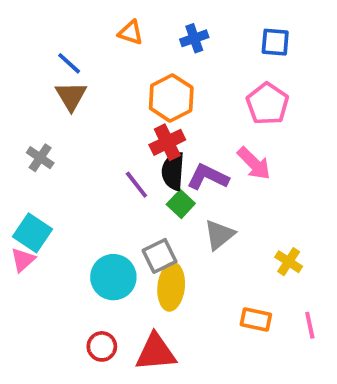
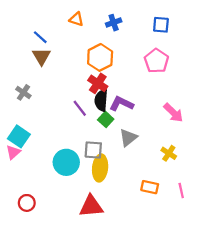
red cross: (167, 142) -> (98, 83), turned -30
pink arrow: (254, 163) -> (173, 113), moved
gray square: (160, 256) -> (93, 150), turned 30
red circle: (102, 346) -> (27, 203), moved

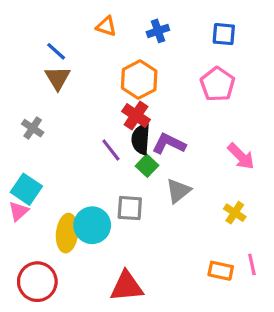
yellow ellipse: (100, 168) -> (67, 233), moved
orange rectangle: (150, 187) -> (221, 271), moved
red circle: (27, 203) -> (37, 282), size x1.6

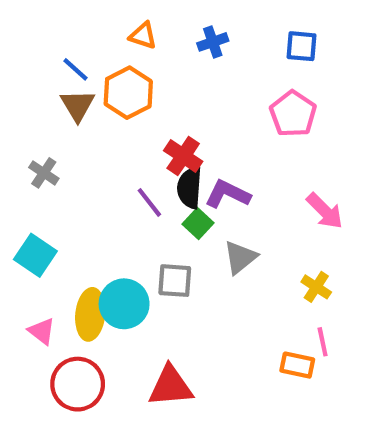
orange hexagon: (139, 80) -> (128, 93), moved
pink triangle: (19, 211) -> (42, 331), moved, turned -40
pink line: (252, 264) -> (323, 342), moved
red circle: (37, 282) -> (78, 384), moved

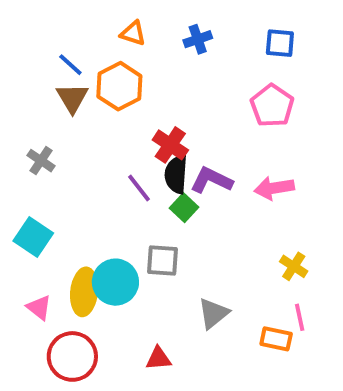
pink arrow: (325, 211) -> (274, 188), moved, turned 126
gray triangle: (240, 257) -> (213, 313), moved
red triangle: (171, 386) -> (159, 358), size x0.6

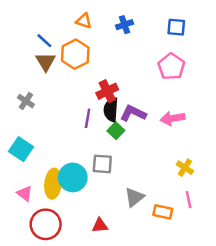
red cross: (170, 145) -> (107, 91), turned 30
purple line: (139, 188) -> (88, 118), turned 48
orange rectangle: (276, 339) -> (163, 212), moved

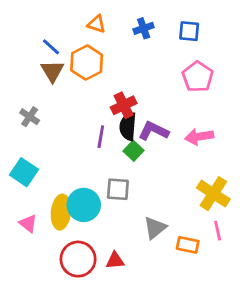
blue square: (176, 27) -> (189, 31), moved
yellow cross: (185, 168) -> (213, 194), size x1.6
red circle: (46, 224) -> (78, 259), moved

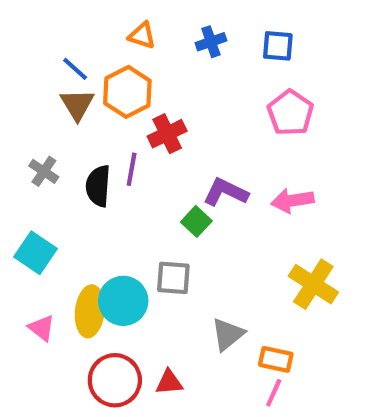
red cross: (124, 105) -> (167, 134), moved
black semicircle: (128, 127) -> (98, 186), moved
purple line: (101, 137) -> (132, 169), moved
pink line: (218, 231) -> (274, 393), moved, turned 36

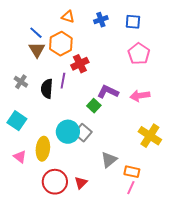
gray square: (173, 278) -> (83, 133), turned 36
cyan circle: (123, 301) -> (68, 132), moved
red triangle: (169, 382) -> (81, 183), turned -40

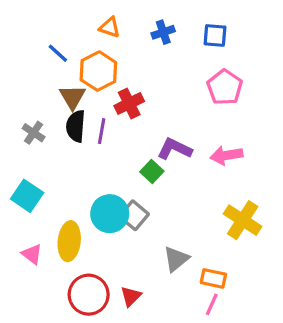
brown triangle: (37, 50) -> (72, 97), moved
black semicircle: (47, 89) -> (76, 126), moved

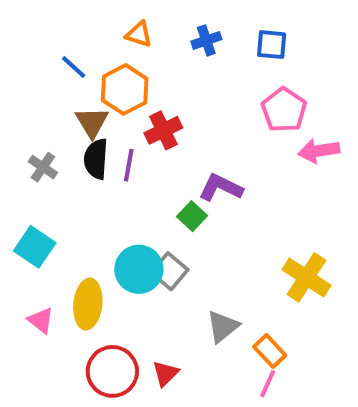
pink arrow: (226, 155) -> (319, 151), moved
orange rectangle: (213, 278) -> (270, 351), turned 35

